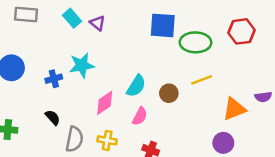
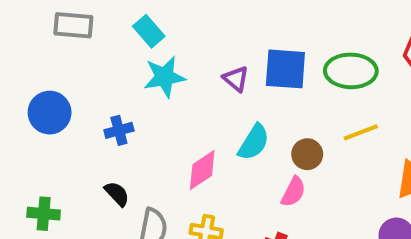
purple triangle: (97, 23) -> (236, 79), moved
blue square: (163, 25) -> (285, 69), moved
cyan star: (82, 65) -> (165, 77), moved
pink semicircle: (140, 116) -> (293, 192), moved

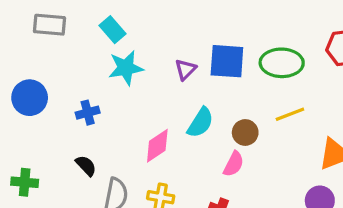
purple triangle: (236, 79) -> (185, 69), turned 35

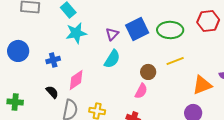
blue square: (227, 61) -> (137, 29), turned -30
cyan semicircle: (200, 123) -> (112, 59), moved
pink diamond: (157, 146) -> (76, 80), moved

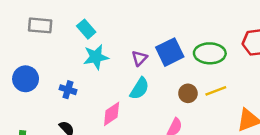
blue cross: (53, 60) -> (68, 90), turned 32
brown circle: (148, 72) -> (188, 93), moved
pink diamond: (76, 80) -> (112, 114), moved

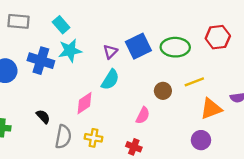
blue cross: (68, 90) -> (41, 61), moved, size x1.6
yellow line: (216, 91) -> (194, 82), moved
brown circle: (188, 93) -> (163, 91), moved

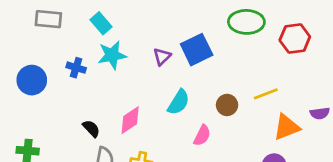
green ellipse: (175, 47) -> (246, 22), moved
blue cross: (41, 61) -> (76, 68), size x0.6
cyan semicircle: (110, 80) -> (179, 102), moved
black semicircle: (43, 117) -> (91, 129), moved

